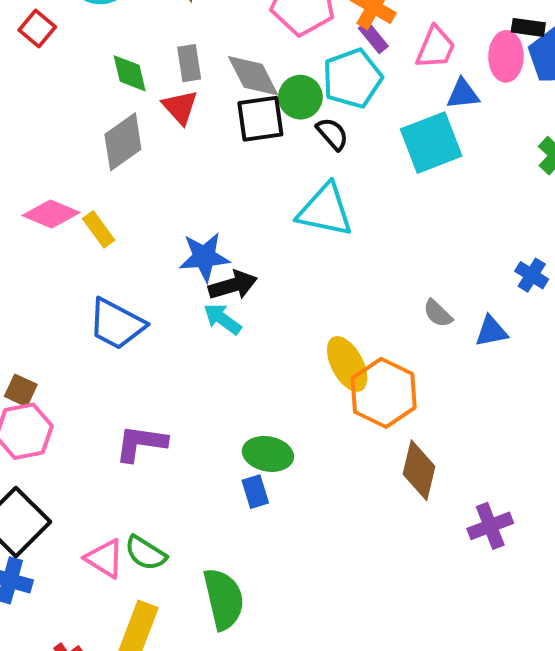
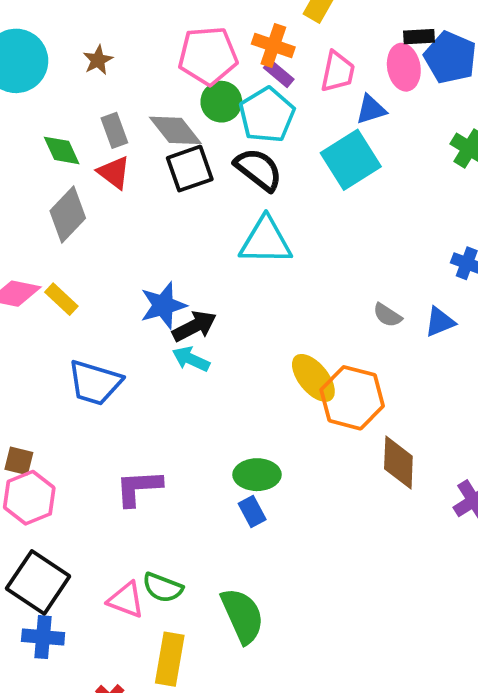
green circle: (300, 97) -> (221, 102), moved
black semicircle: (332, 134) -> (258, 169), size x1.5

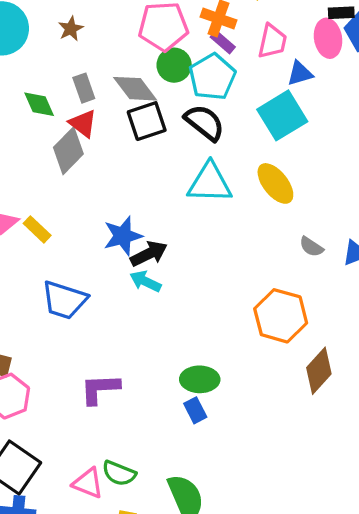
gray diamond: (68, 214) -> (68, 151), moved
yellow ellipse: (313, 378) -> (275, 183), moved
brown diamond: (398, 462) -> (319, 371), turned 39

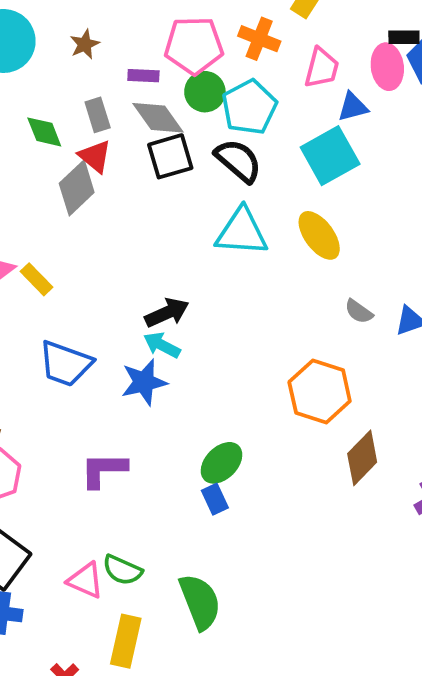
purple rectangle: (223, 42) -> (143, 76), moved, turned -40
blue star: (123, 236) -> (144, 382), moved
green ellipse: (200, 379) -> (222, 463), turned -48

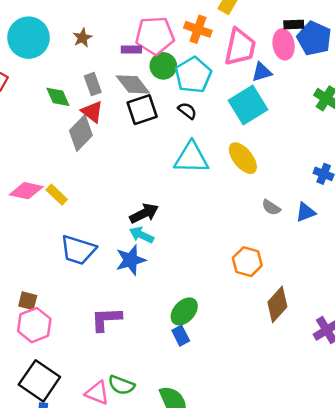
pink trapezoid: (322, 68) -> (240, 47), size x1.4
purple rectangle: (143, 76) -> (131, 50), moved
black semicircle: (238, 161) -> (187, 111), size x0.6
orange hexagon: (320, 392) -> (247, 262), size x0.7

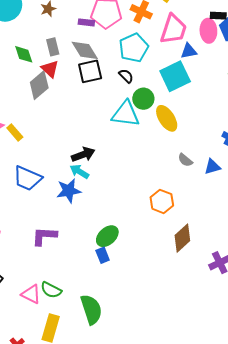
green circle: (163, 66) -> (143, 99), moved

